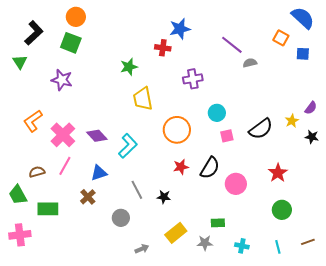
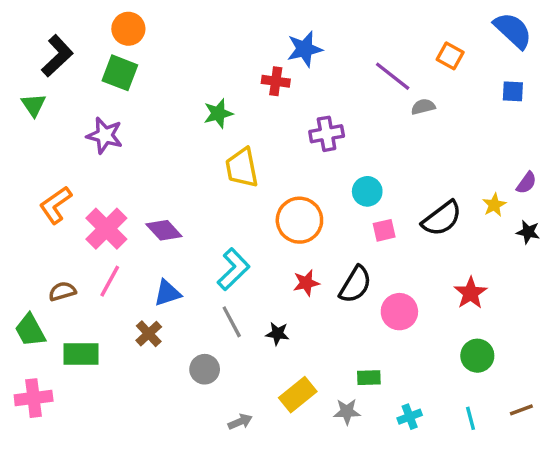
orange square: (281, 38) -> (450, 56), moved
cyan L-shape: (128, 146) -> (233, 269), moved
cyan cross: (242, 246) -> (410, 417), turned -32

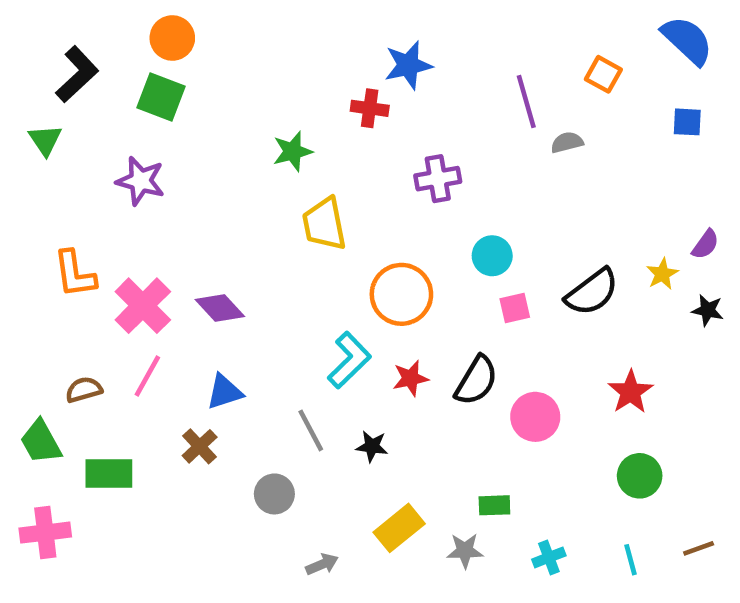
purple line: (393, 76) -> (526, 102), turned 36
orange L-shape: (56, 205) -> (75, 274), turned -63
cyan L-shape: (233, 269) -> (349, 360), moved

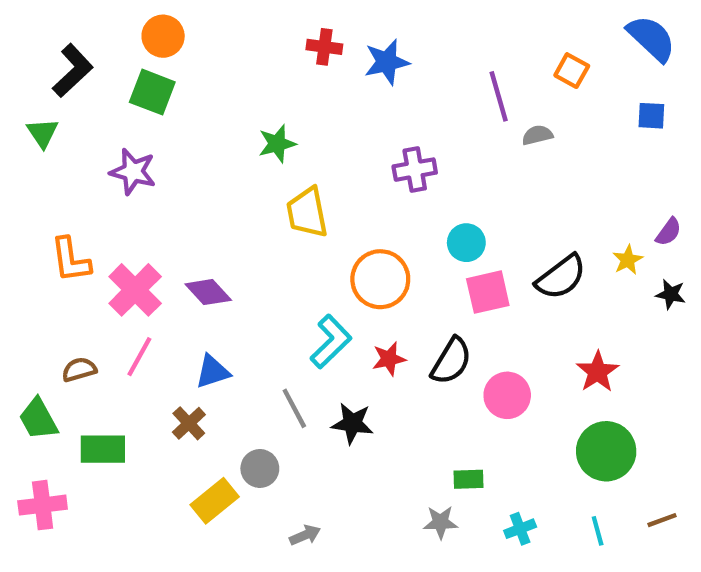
red cross: (370, 108) -> (324, 47), moved
pink square: (515, 308) -> (488, 292), size x1.5
black star: (372, 446) -> (352, 423), size x1.4
green circle: (640, 476) -> (606, 451), size x1.4
yellow rectangle: (399, 528) -> (215, 501), moved

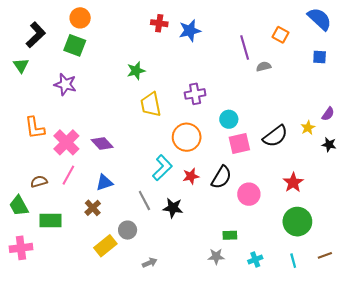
purple cross: (415, 170) -> (195, 94), moved

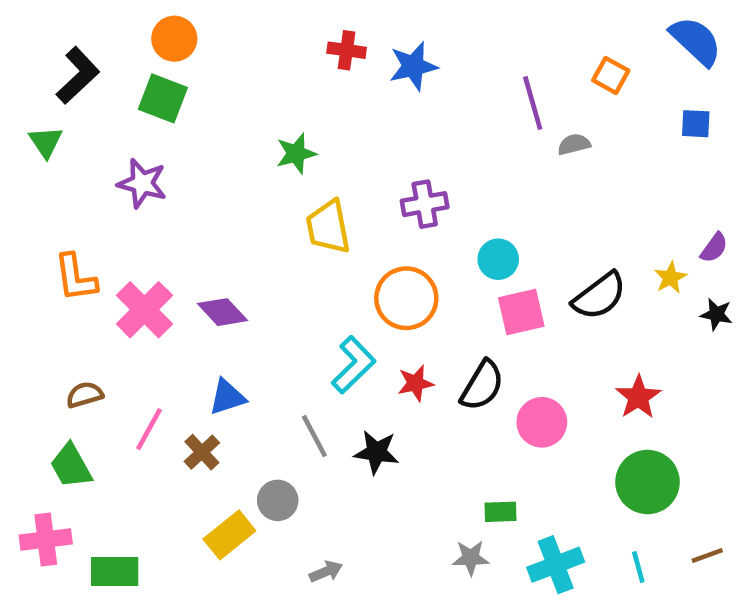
pink line: (68, 175) -> (149, 429), moved
green trapezoid: (19, 206) -> (71, 466), moved
green rectangle: (51, 221) -> (115, 572), moved
cyan cross: (255, 260) -> (556, 565), size x1.6

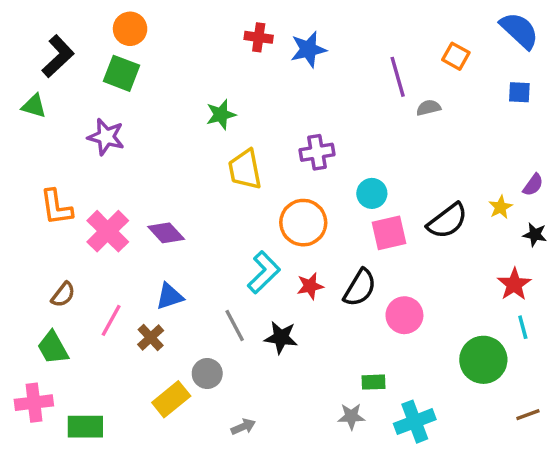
green triangle: (46, 142) -> (34, 106), turned -40
brown semicircle: (85, 395) -> (63, 295), turned 144
red star: (638, 397) -> (514, 284), moved
cyan line: (638, 567) -> (523, 327), moved

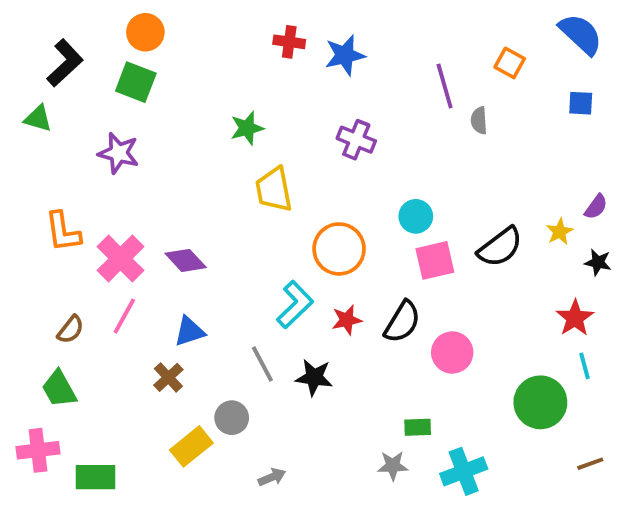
gray semicircle: (428, 108) -> (479, 120), turned -80
purple cross: (317, 152) -> (356, 140), moved, turned 32
pink line: (111, 320) -> (124, 316), moved

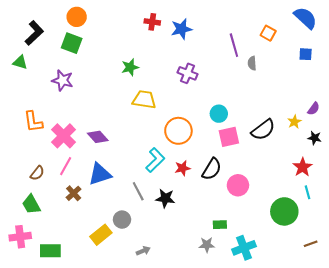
yellow trapezoid: (274, 189) -> (144, 100), turned 110
blue triangle: (189, 331) -> (100, 174), size x1.4
brown cross: (168, 377) -> (74, 193), moved

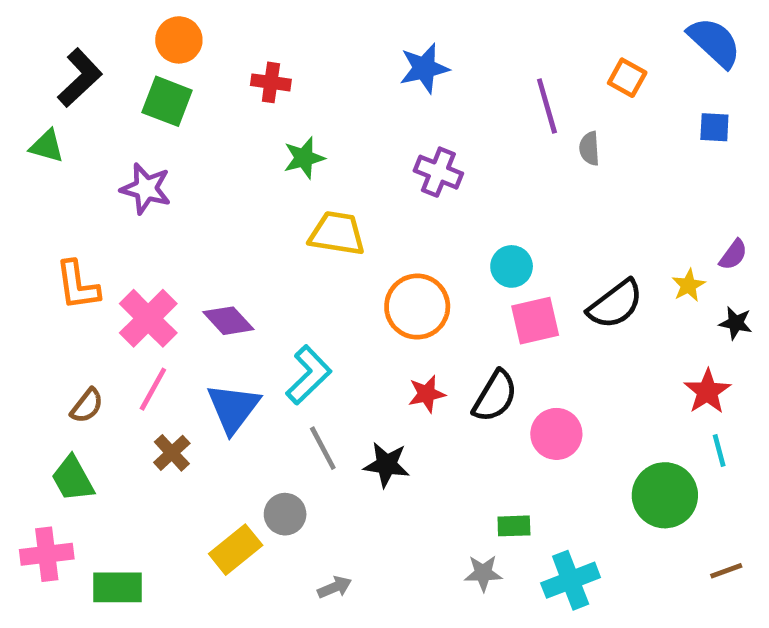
red cross: (152, 22) -> (271, 82), moved
cyan L-shape: (155, 160) -> (309, 375), moved
blue triangle: (100, 174) -> (233, 408), turned -35

